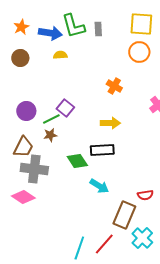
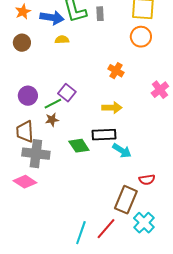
brown trapezoid: (23, 147) -> (25, 132), turned 150
cyan arrow: (99, 186) -> (122, 151), moved

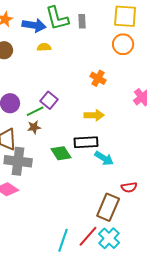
cyan cross: (144, 223) -> (109, 238), moved

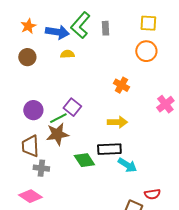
yellow square: (125, 16) -> (148, 23), size x0.7
green L-shape: (57, 18) -> (80, 25), turned 56
brown star: (34, 127) -> (57, 134), size x1.6
gray cross: (18, 161) -> (41, 168), size x0.6

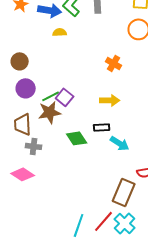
brown circle: (27, 57) -> (20, 61), moved
purple square: (72, 107) -> (65, 97), moved
black rectangle: (109, 149) -> (102, 127), size x0.7

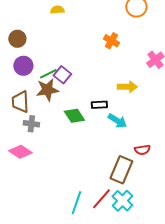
yellow arrow: (110, 100) -> (127, 87), moved

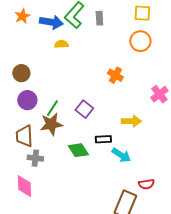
green line: (48, 74) -> (52, 108), turned -30
purple square: (62, 75) -> (84, 109), moved
pink diamond: (20, 152) -> (24, 186), turned 55

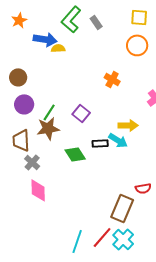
gray rectangle: (99, 18) -> (96, 22), turned -32
blue arrow: (51, 22) -> (45, 39), moved
cyan arrow: (121, 155) -> (118, 140), moved
gray cross: (35, 158) -> (32, 162), turned 35
pink diamond: (24, 186) -> (38, 190), moved

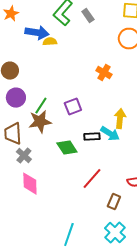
purple square: (81, 113) -> (73, 107), turned 30
yellow arrow: (128, 125) -> (120, 119), turned -84
brown rectangle: (122, 208) -> (114, 202), size x0.6
red line: (102, 237) -> (92, 179), moved

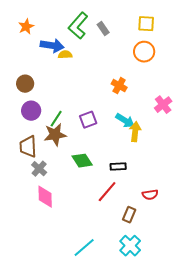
cyan arrow: (110, 134) -> (125, 121), moved
black rectangle: (92, 137) -> (118, 167), moved
cyan line: (69, 235) -> (84, 248), turned 30

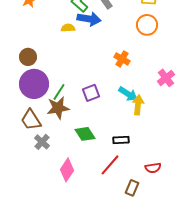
blue arrow: (52, 46) -> (89, 19), moved
purple circle: (31, 111) -> (34, 84), size x1.5
brown trapezoid: (28, 147) -> (31, 120), turned -30
pink diamond: (45, 197) -> (67, 170), moved, turned 35

